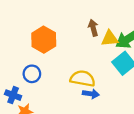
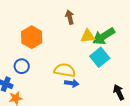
brown arrow: (93, 28) -> (70, 17), moved

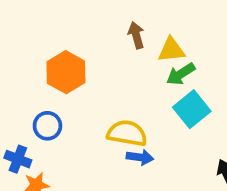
yellow triangle: (88, 36) -> (171, 50), moved
green arrow: (104, 36) -> (181, 74), moved, size x0.7

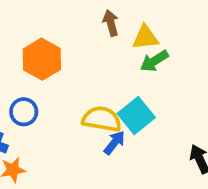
cyan square: (192, 109) -> (136, 115), moved
blue arrow: (140, 157) -> (114, 143), turned -60

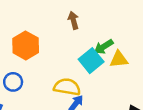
yellow triangle: (145, 37) -> (119, 59), moved
cyan square: (136, 115) -> (91, 61), moved

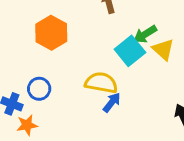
yellow triangle: (119, 59) -> (163, 49), turned 48
blue circle: (13, 82) -> (39, 89), moved

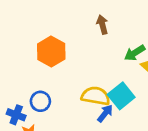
cyan square: (130, 51) -> (121, 96), moved

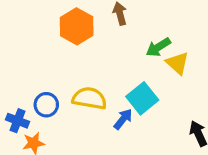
orange hexagon: (51, 51) -> (77, 26), moved
yellow semicircle: (96, 96) -> (89, 98), moved

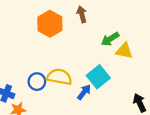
yellow triangle: (177, 63) -> (124, 51), turned -30
blue circle: (46, 105) -> (37, 82), moved

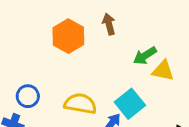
blue circle: (37, 82) -> (28, 96), moved

